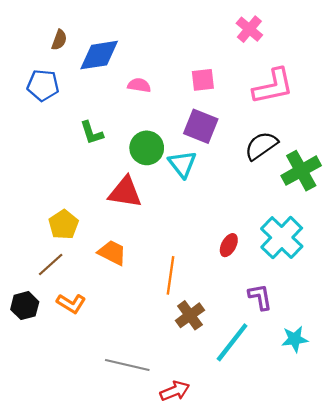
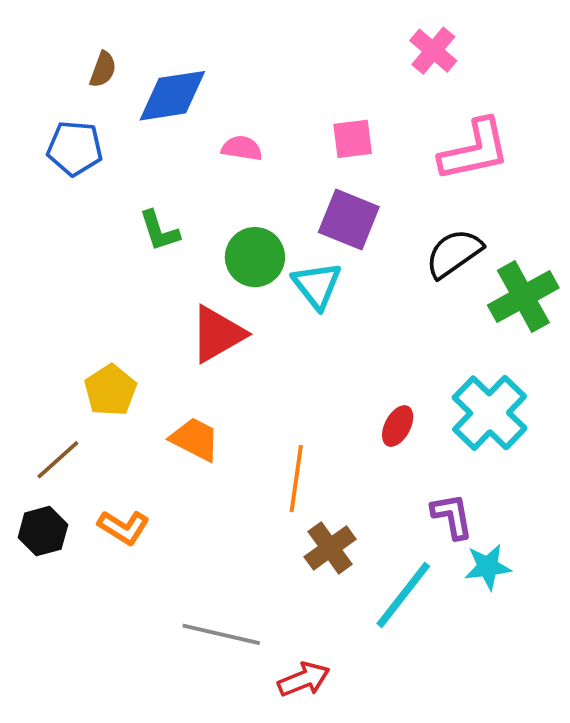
red triangle: (125, 192) -> (217, 334), turned -39
brown line: (51, 265) -> (58, 460), moved
cyan star: (295, 339) -> (488, 567), moved

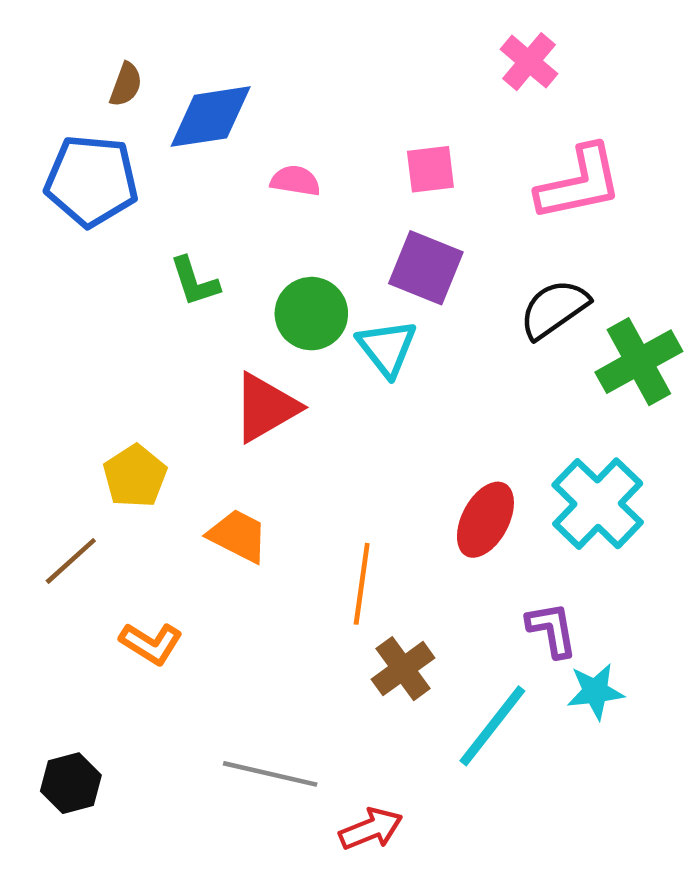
blue pentagon: (75, 148) -> (91, 181), size x1.4
red ellipse: (398, 426) -> (485, 520), size x1.5
black hexagon: (43, 531) -> (71, 783), moved

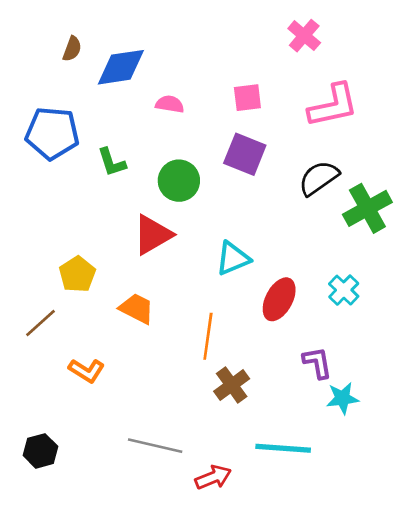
blue pentagon: (91, 181) -> (52, 133), moved
cyan triangle: (387, 348) -> (233, 258), moved, turned 45
cyan cross: (598, 504) -> (344, 290), size x0.6
cyan line: (492, 726) -> (283, 448), moved, turned 56

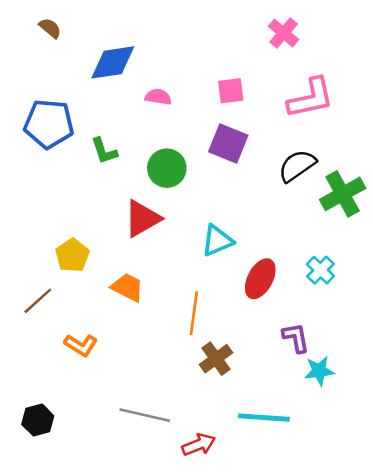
brown semicircle: (72, 49) -> (50, 28), moved, turned -70

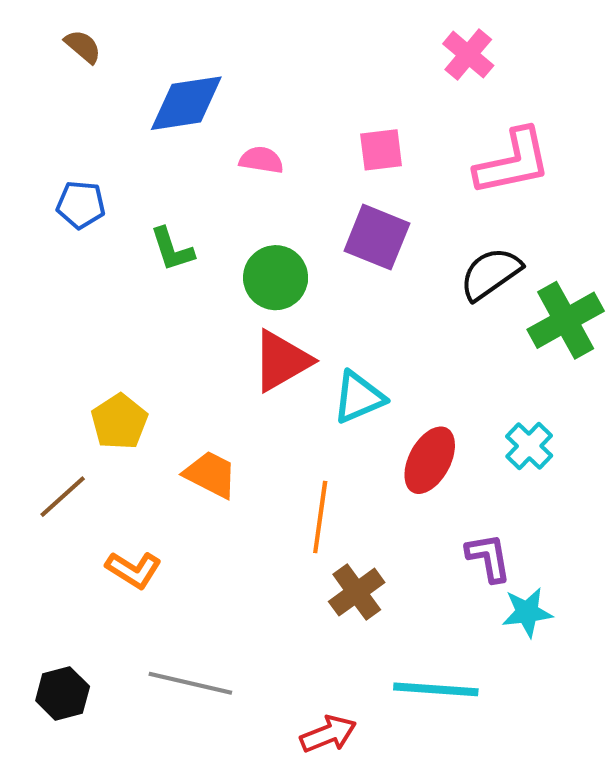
blue pentagon: (49, 124) -> (81, 205), size x0.6
red triangle: (142, 219) -> (282, 361), moved
gray line: (145, 415) -> (190, 683), moved

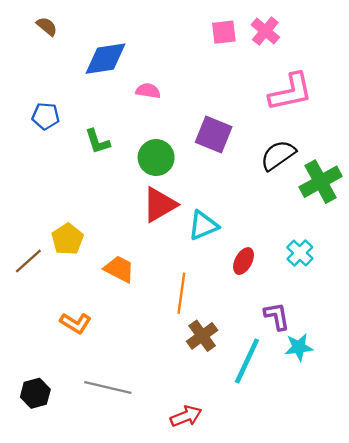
pink square: (381, 150) -> (224, 32), moved
red ellipse: (430, 460) -> (244, 261), size x0.7
brown line: (63, 497) -> (28, 261), moved
cyan line: (436, 689) -> (247, 361), moved, turned -69

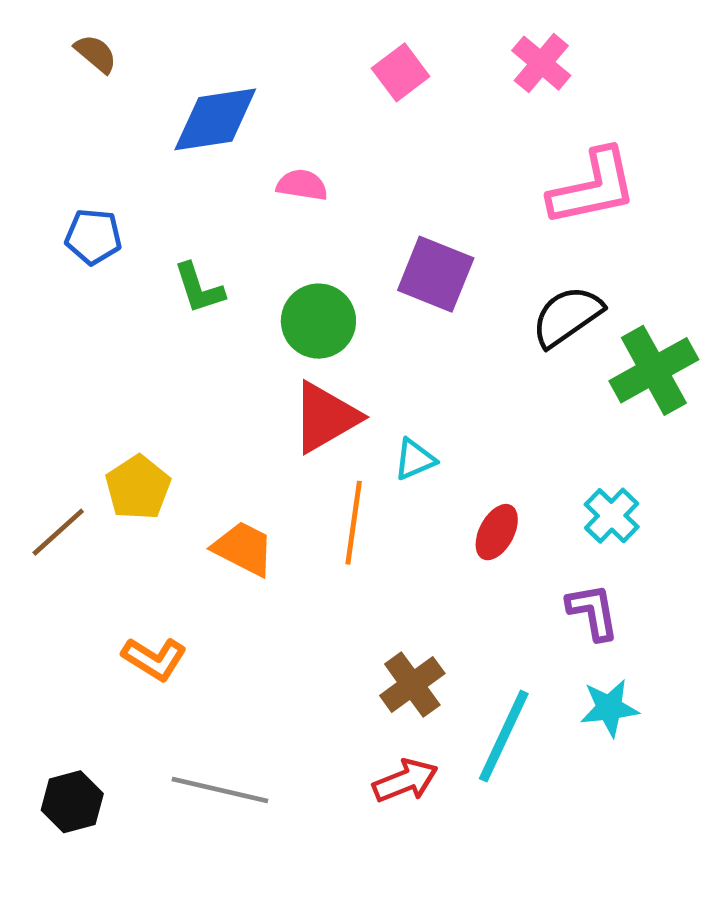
pink square: (224, 32) -> (401, 72), moved, turned -30
cyan triangle: (203, 225) -> (415, 459), size x0.7
orange line: (181, 293) -> (354, 523), moved
purple L-shape: (277, 316) -> (593, 612), moved
red arrow: (186, 416) -> (405, 781), moved

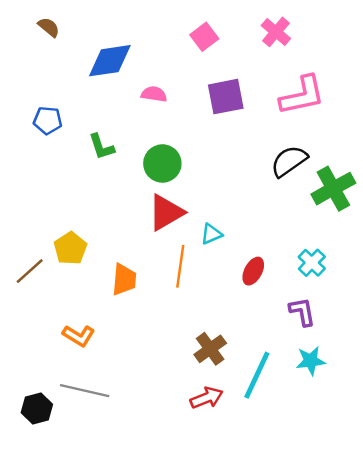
purple square: (436, 274) -> (226, 97), moved, turned -33
orange trapezoid: (243, 548) -> (124, 279), turned 68
gray line: (220, 790) -> (85, 391), moved

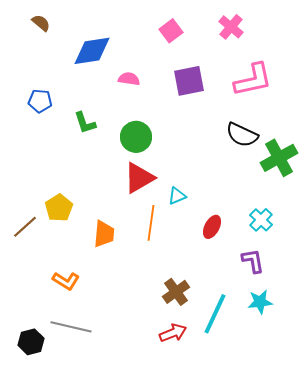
black semicircle: (289, 161) -> (242, 135), turned -120

